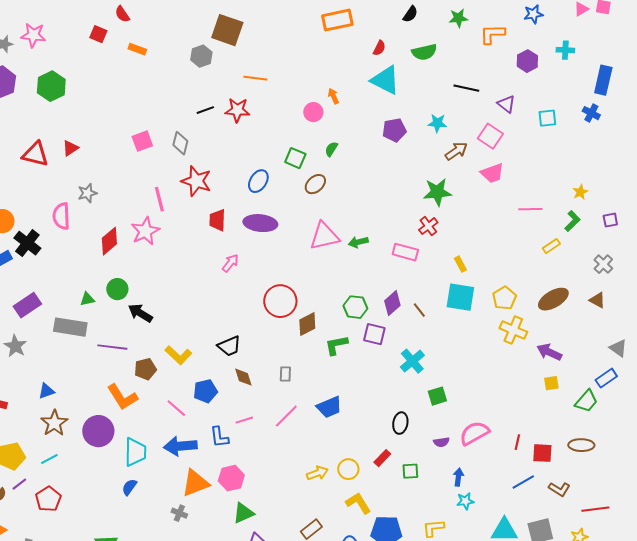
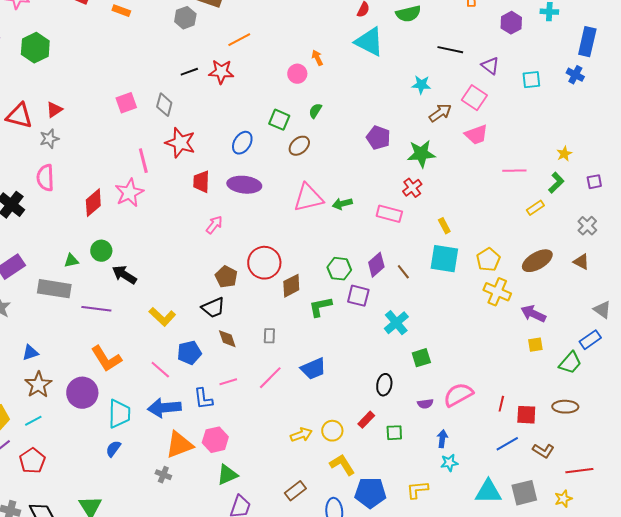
orange line: (255, 78) -> (239, 40), turned -35
purple pentagon: (394, 130) -> (378, 138), moved, turned 30
gray star: (87, 193) -> (49, 139), moved
brown pentagon: (145, 369) -> (226, 277), moved, turned -30

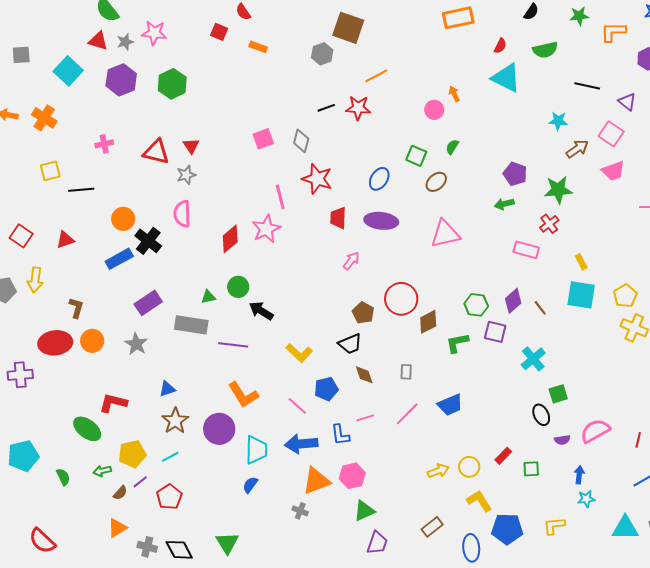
red triangle: (54, 110) -> (191, 146), turned -30
green arrow: (342, 204) -> (504, 204), moved
black ellipse: (384, 385) -> (541, 415), moved, turned -35

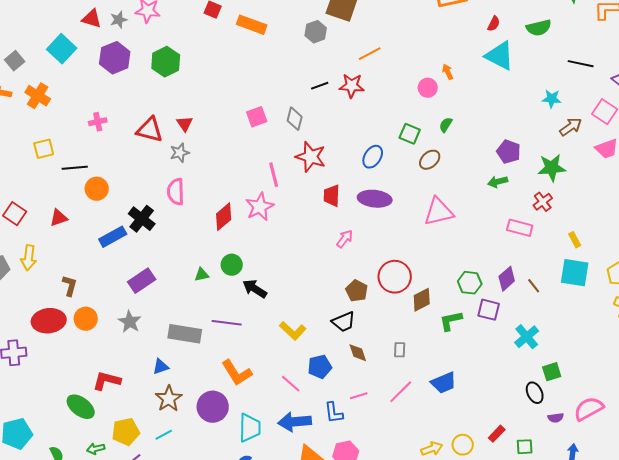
orange rectangle: (258, 47) -> (252, 25), size x1.6
gray square: (21, 55) -> (15, 61), moved, turned -36
orange circle: (123, 219) -> (97, 189), moved
gray rectangle: (191, 325) -> (185, 334), moved

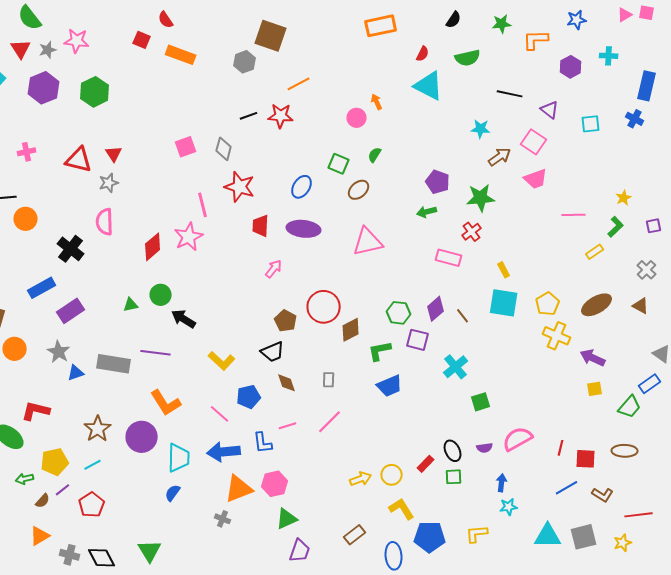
red triangle: (92, 19) -> (21, 49), turned 40
blue rectangle: (113, 237) -> (42, 288), moved
blue triangle: (161, 367) -> (76, 373), moved
blue trapezoid: (444, 383) -> (390, 386), moved
black ellipse: (535, 393) -> (453, 451), moved

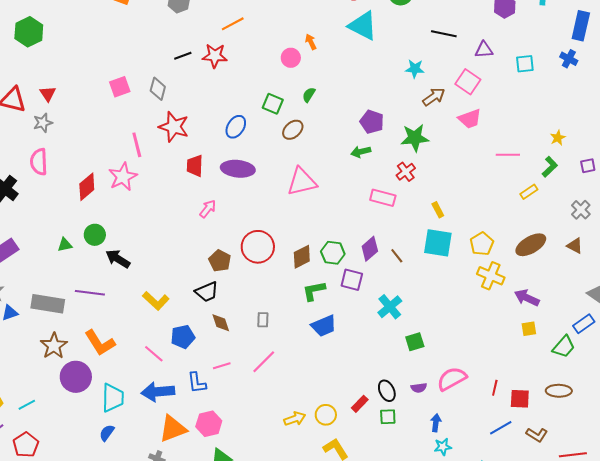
purple triangle: (550, 110) -> (484, 50), turned -42
brown diamond: (351, 330) -> (302, 257), moved
brown star: (98, 429) -> (54, 346), moved

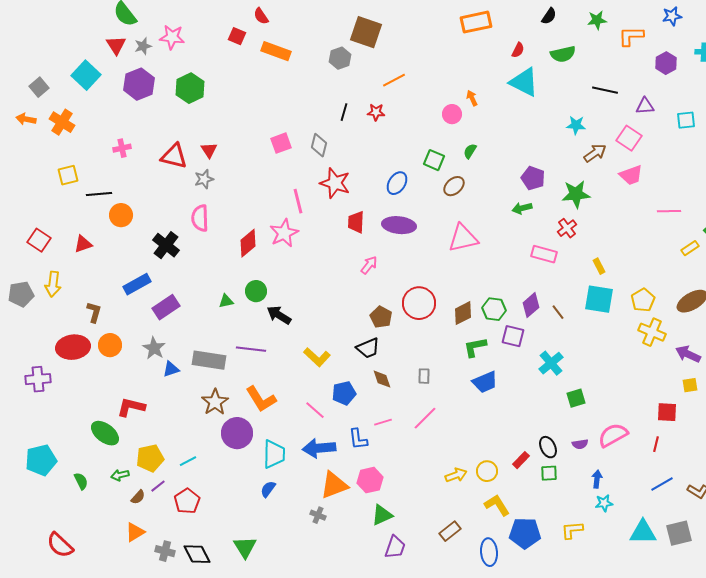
black line: (183, 56) -> (344, 112), turned -54
red star: (215, 56) -> (376, 112), size x0.7
red square: (520, 399) -> (667, 412), moved

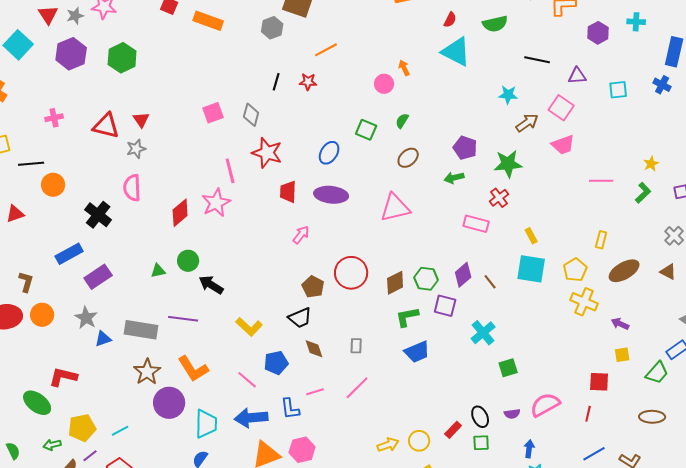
brown ellipse: (454, 186) -> (408, 158), moved
yellow rectangle: (690, 248) -> (601, 240), moved, turned -42
purple arrow: (688, 354) -> (620, 324), size x0.7

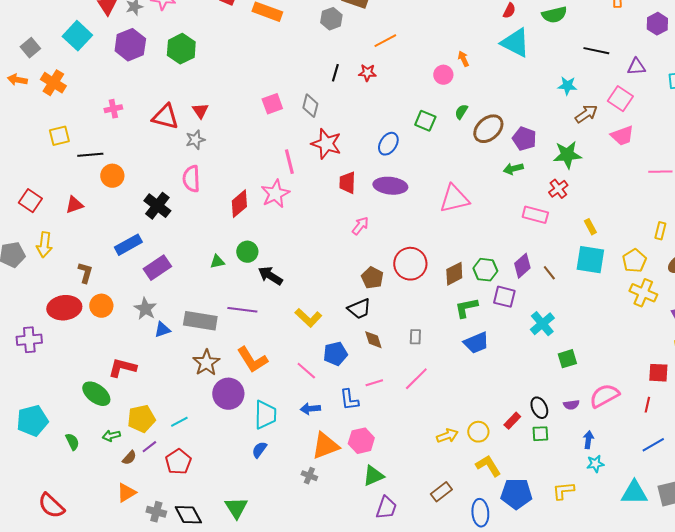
brown ellipse: (408, 158) -> (488, 129), moved, size x1.4
blue arrow: (251, 418) -> (310, 409), size x0.6

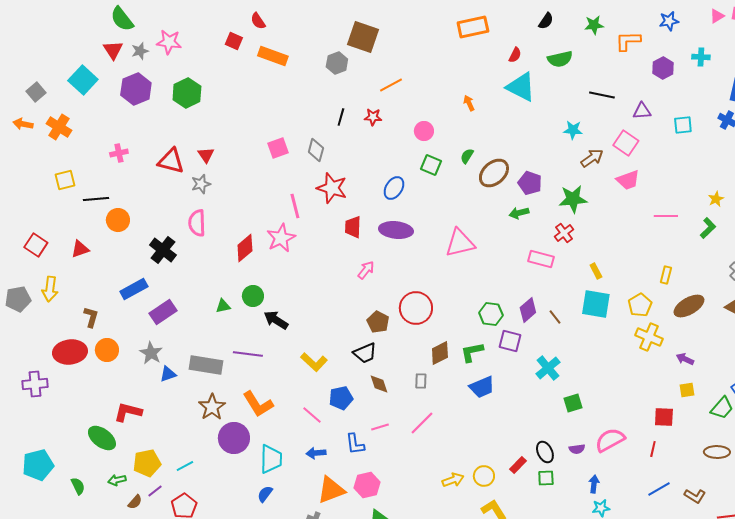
pink circle: (443, 75) -> (424, 131), moved
brown diamond: (454, 274) -> (440, 353), moved

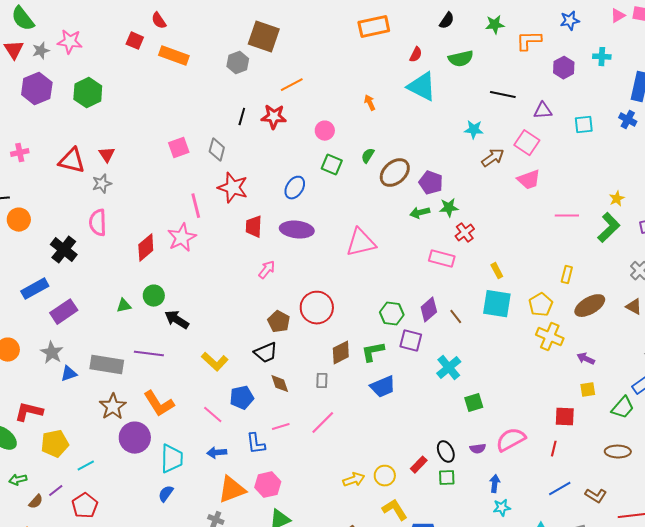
red star: (373, 117) -> (274, 117), size x1.4
green star: (573, 199) -> (449, 208), moved, size x0.7
green L-shape: (708, 228) -> (609, 228), size x1.4
yellow pentagon: (147, 463) -> (55, 444), moved

